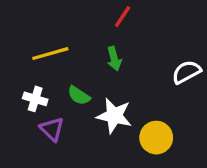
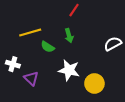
green semicircle: (79, 96) -> (48, 47), moved
white cross: (35, 99) -> (13, 64), moved

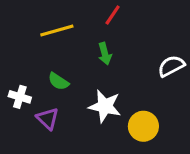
yellow line: (30, 33) -> (57, 30), moved
green semicircle: (48, 47) -> (58, 81), moved

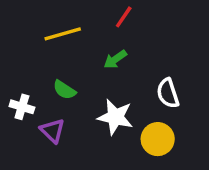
green arrow: (105, 54) -> (115, 59), turned 70
white semicircle: (171, 66) -> (168, 93), moved, turned -80

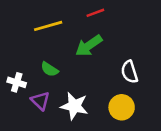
red line: (124, 17) -> (95, 13), turned 36
green arrow: (115, 59) -> (89, 46), size x1.5
white star: (115, 117) -> (74, 106), moved

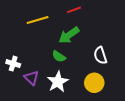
green semicircle: (49, 69) -> (59, 56), moved
white star: (74, 106) -> (58, 82), turned 30

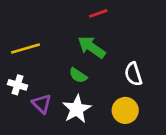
yellow line: (38, 20) -> (26, 48), moved
green arrow: (69, 35) -> (92, 47), turned 70

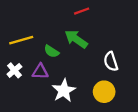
green semicircle: (78, 75) -> (51, 51), moved
white cross: (17, 85) -> (14, 70), turned 32
purple triangle: (42, 104) -> (40, 72), moved, turned -42

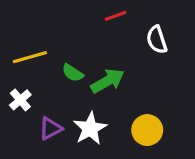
green arrow: (76, 39) -> (108, 81), moved, turned 115
white semicircle: (111, 61) -> (157, 40), moved
purple triangle: (40, 72) -> (50, 128), moved, turned -30

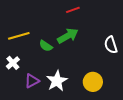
white semicircle: (157, 40) -> (111, 45), moved
green arrow: (108, 81) -> (68, 36), moved

